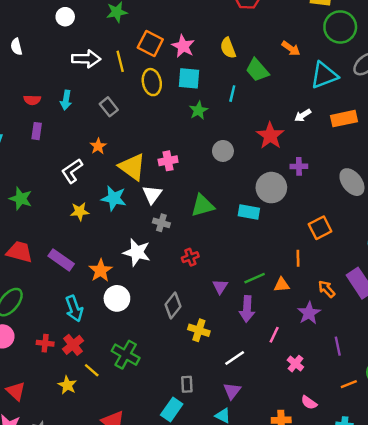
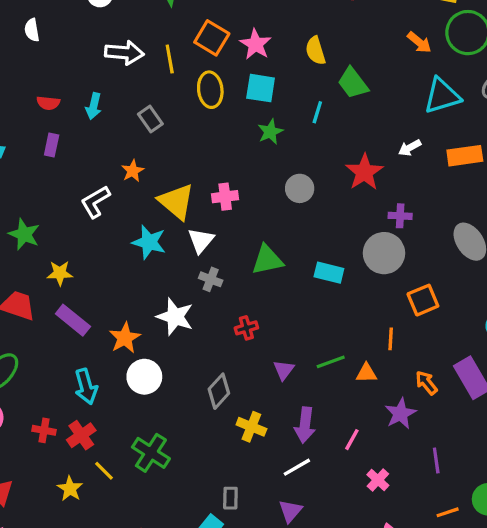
orange arrow: (291, 48) -> (419, 42), moved
gray circle: (271, 188) -> (384, 253), moved
yellow star: (80, 212) -> (60, 273), moved
purple arrow: (247, 309) -> (305, 425), moved

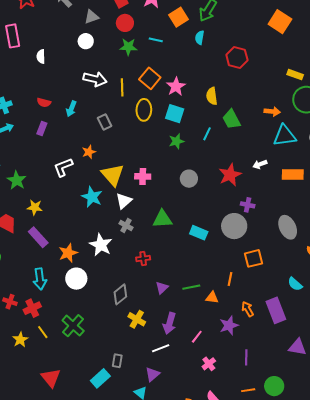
orange arrow: (419, 42) -> (272, 112), moved, turned -42

